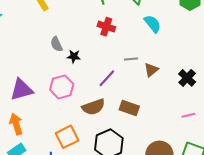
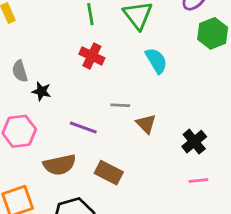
brown triangle: (151, 70) -> (146, 124), turned -42
purple line: (107, 78) -> (83, 128), turned 60
pink line: (188, 115) -> (198, 181), moved

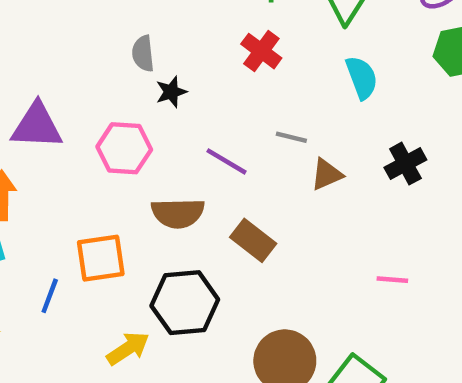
black star: (42, 91) -> (171, 92), turned 30
brown triangle: (146, 124) -> (327, 174), turned 40
black cross: (194, 142) -> (405, 164), moved

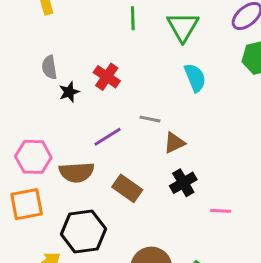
red cross: (261, 51) -> (107, 77), moved
pink hexagon: (124, 148) -> (33, 157), moved
purple line: (227, 161) -> (108, 137), turned -60
black cross: (405, 164) -> (183, 183), moved

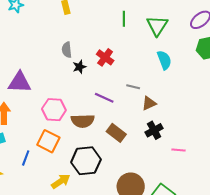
purple line: (108, 137) -> (104, 98), turned 54
orange square: (27, 204) -> (48, 141), turned 35

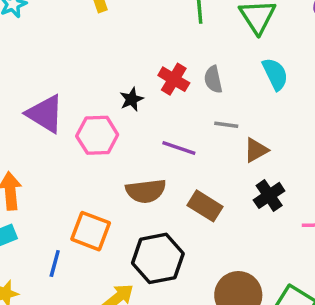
gray semicircle: (67, 50) -> (213, 79), moved
purple triangle: (20, 82) -> (45, 114), moved, turned 35
pink hexagon: (54, 110) -> (97, 135), moved

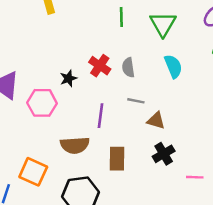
purple line: (179, 148) -> (100, 116), turned 75
brown triangle: (256, 150) -> (156, 121), turned 42
brown rectangle: (205, 206) -> (117, 159), turned 55

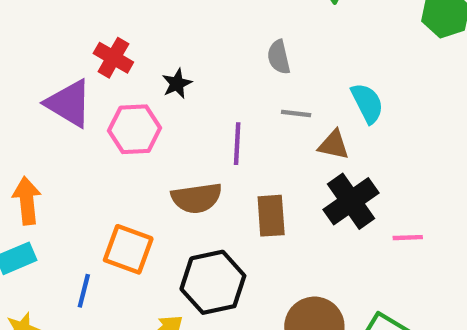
red cross: (100, 66) -> (113, 58), moved
cyan semicircle: (173, 66) -> (367, 103), moved
black cross: (164, 154) -> (351, 201), size x1.4

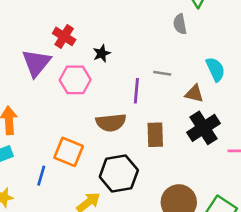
gray semicircle: (279, 57) -> (180, 24), moved
purple triangle: (69, 103) -> (36, 63), turned 36
gray line: (296, 113) -> (162, 73), moved

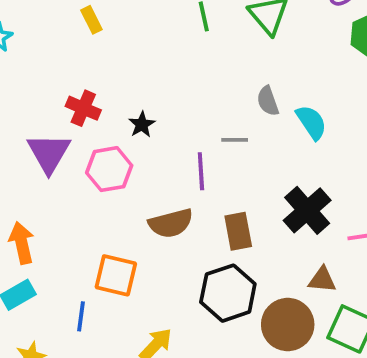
gray semicircle: (180, 24) -> (268, 101), moved
brown triangle: (194, 94) -> (322, 280), moved
black hexagon: (119, 173) -> (228, 293), moved

